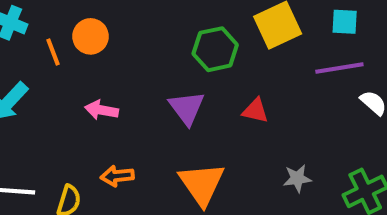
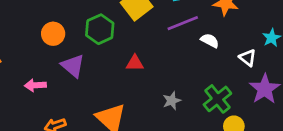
orange circle: (90, 36) -> (53, 34), moved
purple triangle: (187, 108) -> (73, 66), moved

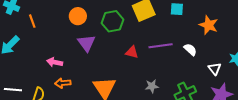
purple line: (183, 23) -> (161, 46), moved
pink arrow: (35, 85) -> (55, 62), moved

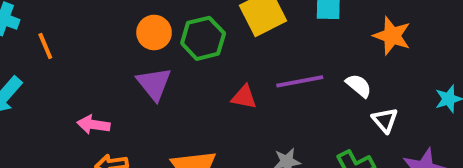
orange circle: (78, 16) -> (154, 32), moved
white triangle: (215, 69) -> (385, 120), moved

